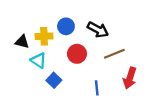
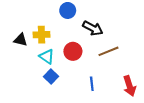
blue circle: (66, 26) -> (68, 10), moved
cyan triangle: (38, 60) -> (47, 57), moved
red arrow: (130, 78) -> (129, 86), moved, turned -36

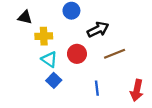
black arrow: (93, 28) -> (98, 29), turned -54
black triangle: (21, 40) -> (25, 17), moved
red arrow: (129, 86) -> (137, 90), turned 30

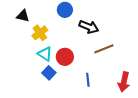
black arrow: (98, 29) -> (89, 27), turned 48
yellow cross: (44, 36) -> (40, 33), turned -35
red circle: (77, 54) -> (65, 57), moved

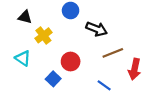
cyan triangle: (45, 54) -> (23, 58), moved
blue line: (88, 80) -> (104, 85), moved, turned -48
red arrow: (124, 82) -> (135, 69), moved

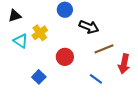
black triangle: (25, 17) -> (15, 16), moved, turned -32
cyan triangle: (23, 58) -> (21, 41), moved
blue square: (53, 79) -> (39, 77), moved

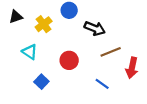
yellow cross: (40, 33) -> (44, 24), moved
cyan triangle: (21, 41) -> (30, 52), moved

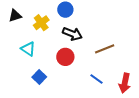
black arrow: (95, 28) -> (72, 34), moved
red arrow: (132, 68) -> (125, 83), moved

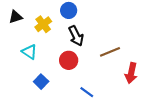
black arrow: (72, 34) -> (76, 36), turned 42
blue line: (97, 79) -> (87, 92), moved
red arrow: (125, 83) -> (131, 73), moved

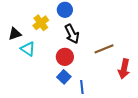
black triangle: (16, 17) -> (15, 34), moved
blue square: (41, 82) -> (64, 77), moved
blue line: (87, 92) -> (82, 87), turned 48

